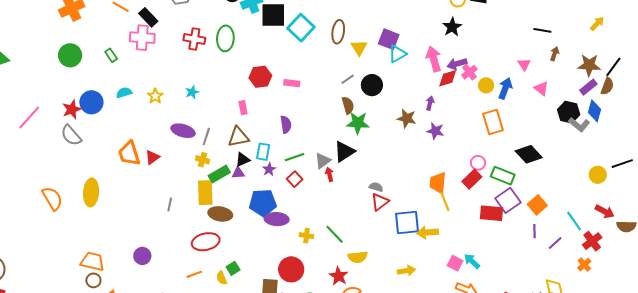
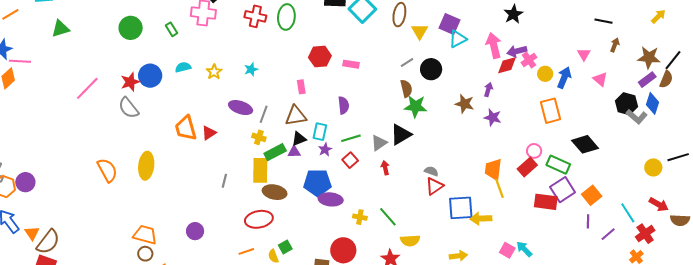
red arrow: (329, 174) -> (385, 168), moved

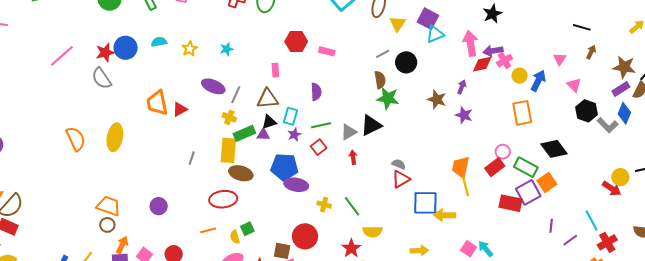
black hexagon: (627, 104) -> (586, 111), moved
orange square: (592, 195) -> (547, 182), moved
red arrow: (659, 204) -> (612, 189), moved

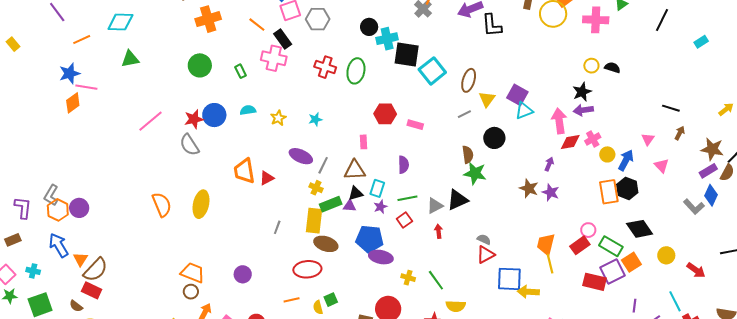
purple arrow: (493, 51) -> (583, 110), moved
gray line: (383, 54) -> (464, 114), moved
brown star: (437, 99) -> (529, 188), moved
black hexagon: (586, 111) -> (627, 188), moved
yellow circle: (620, 177) -> (666, 255), moved

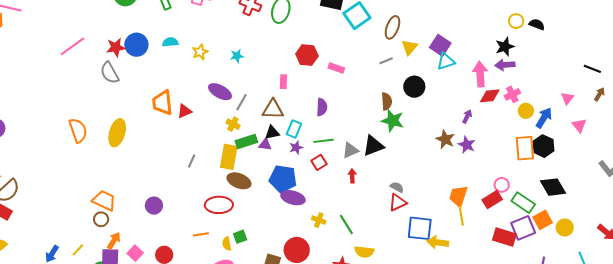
yellow circle: (666, 255) -> (565, 228), moved

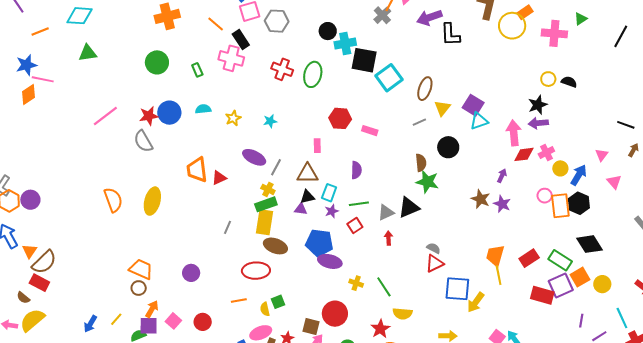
green rectangle: (246, 141) -> (266, 204), moved
pink circle: (502, 185) -> (545, 196), moved
yellow arrow: (438, 242) -> (476, 302), turned -60

